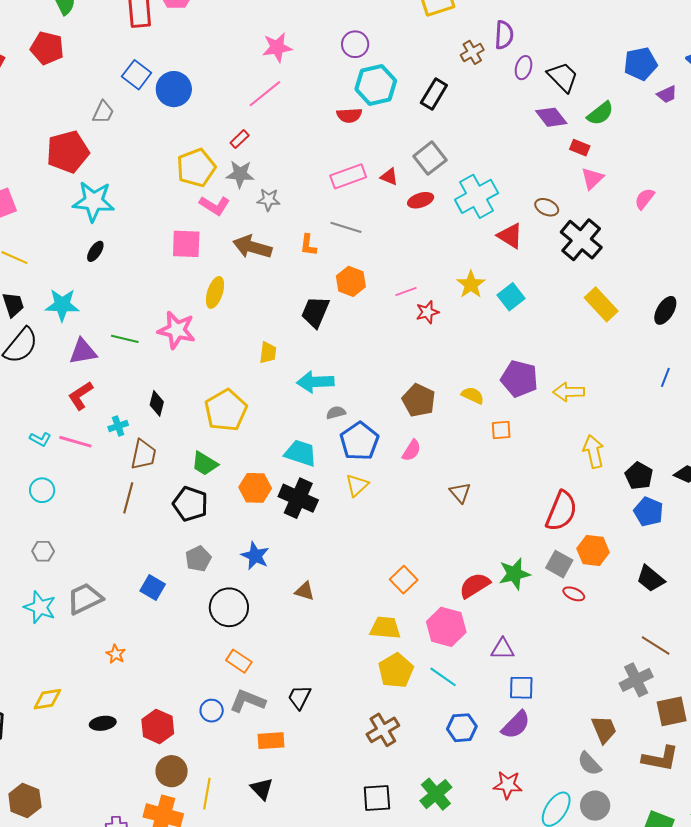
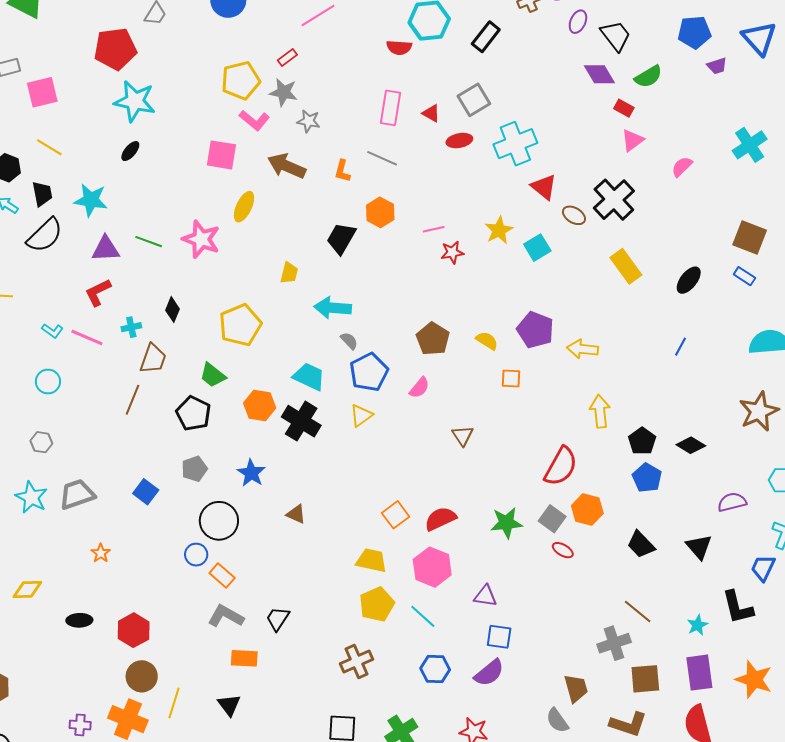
pink rectangle: (348, 176) -> (391, 108), turned -68
brown ellipse: (547, 207) -> (574, 215), moved
gray semicircle: (336, 413) -> (349, 341), turned 54
red semicircle: (475, 585) -> (440, 519), moved
blue circle: (212, 711) -> (196, 555), moved

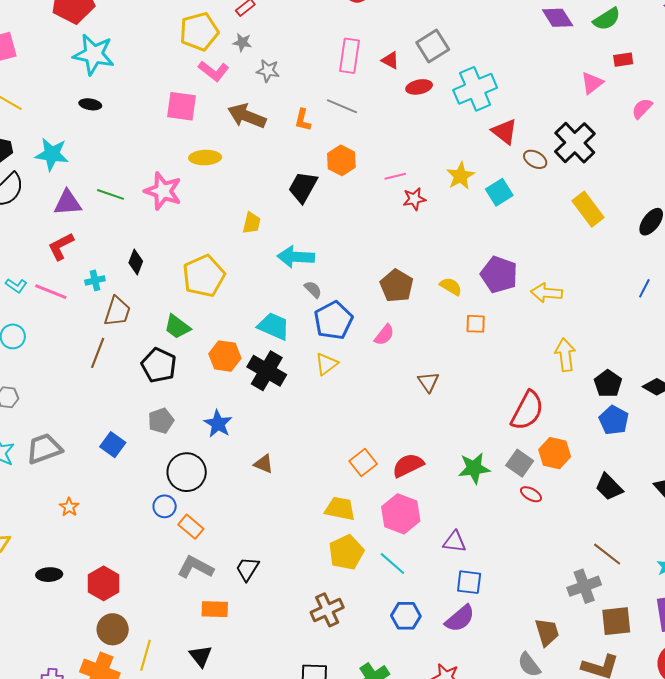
gray star: (284, 92) -> (242, 42), size x0.7
red rectangle: (624, 108) -> (623, 60), moved, turned -36
black ellipse: (130, 151) -> (90, 104), turned 60
yellow ellipse: (244, 207) -> (205, 158), turned 64

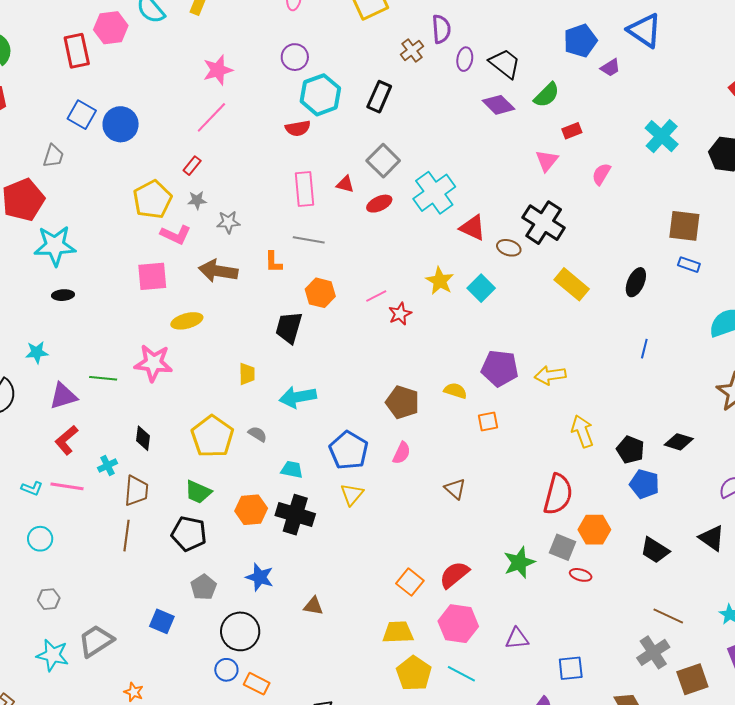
cyan star: (52, 154) -> (37, 352), size x0.7
gray semicircle: (313, 289) -> (258, 434), moved
cyan trapezoid: (274, 326) -> (292, 470), size x0.7
blue square: (469, 582) -> (571, 668), moved

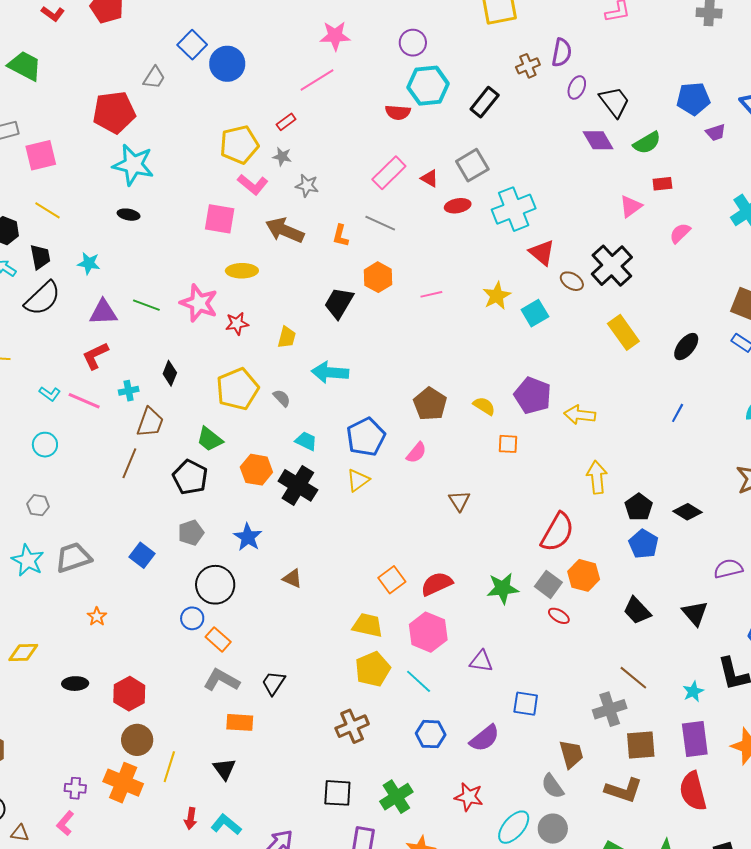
pink rectangle: (304, 189) -> (389, 173), turned 36
red star: (400, 314) -> (237, 324), moved

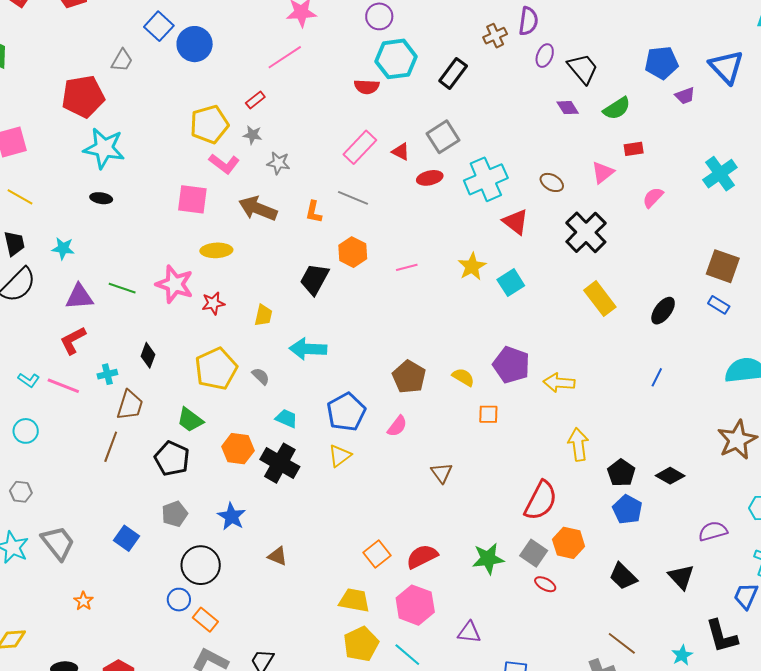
purple diamond: (598, 140) -> (568, 108), size x0.7
brown ellipse: (572, 281) -> (552, 182), moved
gray trapezoid: (73, 558) -> (58, 543), turned 72

